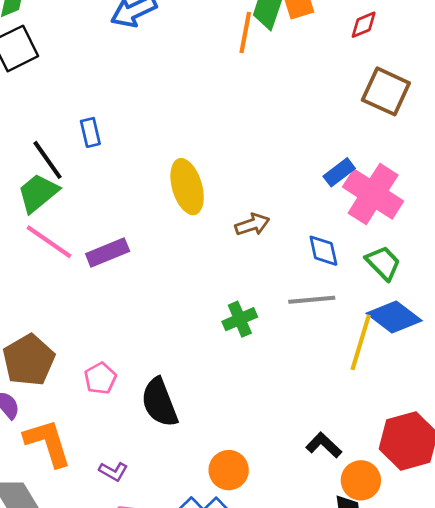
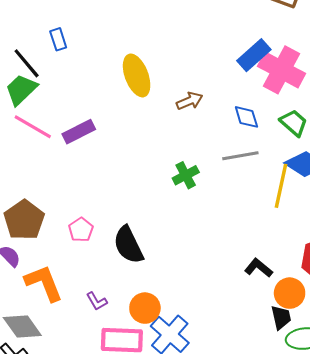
blue rectangle: (339, 172) -> (254, 55), size x1.4
orange circle: (229, 470) -> (145, 308), moved
purple L-shape: (113, 471) -> (97, 301), turned 35

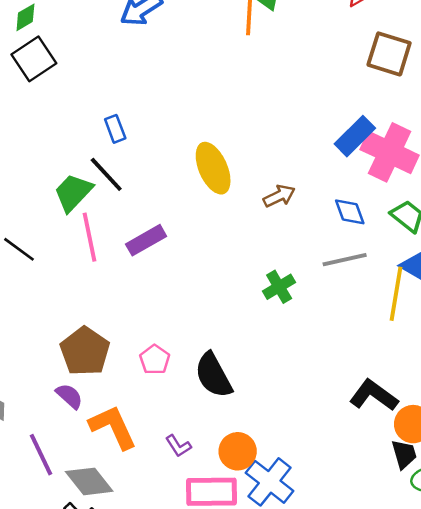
black line: (27, 63) -> (106, 174), moved
pink line: (33, 127) -> (90, 237), turned 51
black L-shape: (259, 268) -> (374, 395), size x1.4

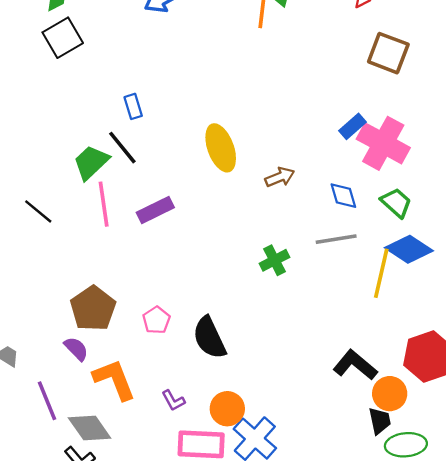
blue rectangle: (355, 136) -> (352, 126), size x0.7

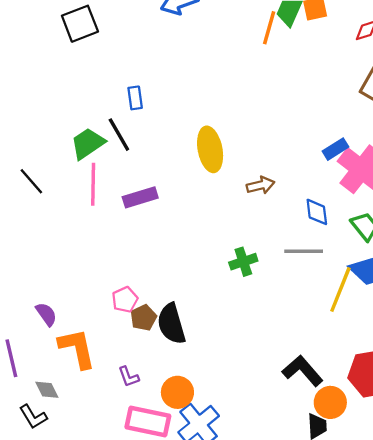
brown pentagon: (93, 309) -> (143, 318), moved, size x0.6
gray diamond: (90, 428) -> (47, 390), size x0.6

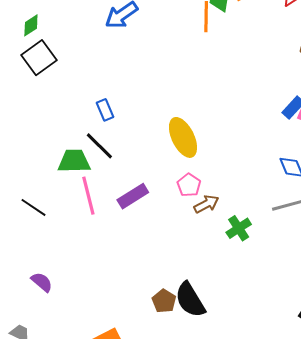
green trapezoid: (88, 144) -> (74, 161), turned 48
brown arrow: (261, 185) -> (206, 204), moved
pink pentagon: (125, 300) -> (189, 185), moved
purple semicircle: (46, 314) -> (42, 282), moved

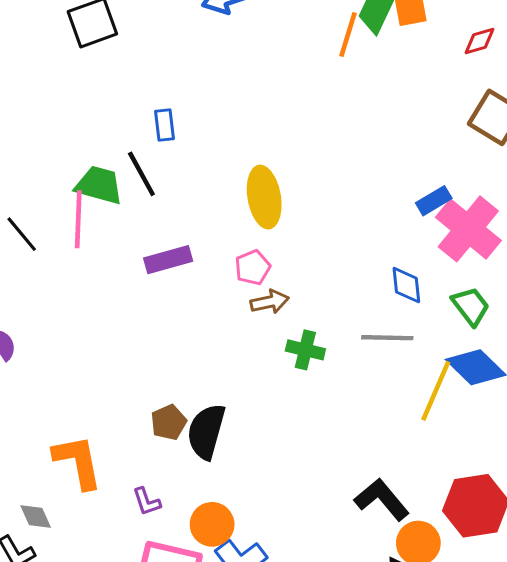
pink line: (88, 196) -> (78, 219), moved
green cross: (239, 228) -> (305, 350), turned 30
black semicircle: (190, 300) -> (206, 432), turned 30

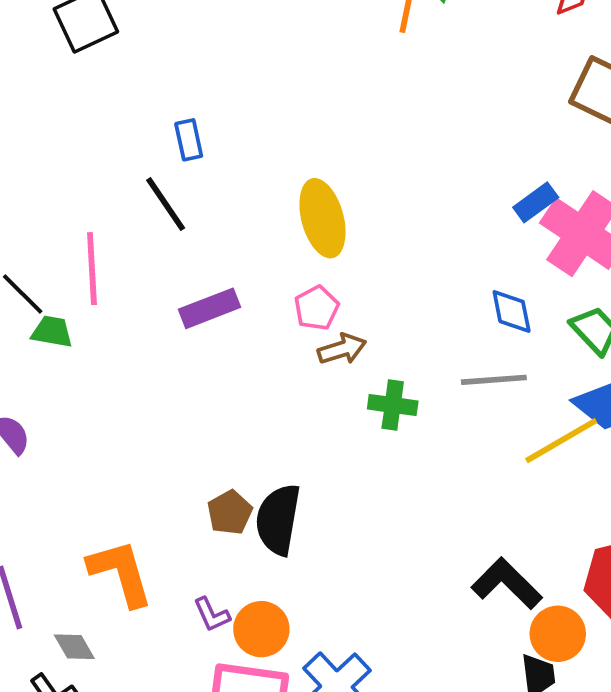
green trapezoid: (99, 185) -> (52, 332), moved, size x0.7
yellow line: (436, 391) -> (561, 441), turned 42
orange circle: (212, 524) -> (261, 629), moved

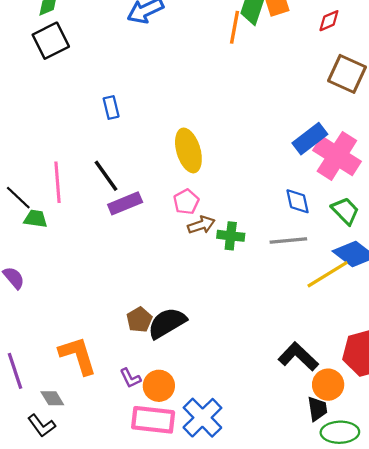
blue rectangle: (536, 202) -> (310, 139), size x1.4
black line: (166, 204) -> (106, 176), moved
green cross: (393, 405) -> (231, 236), moved
black semicircle: (278, 519) -> (167, 323), turned 51

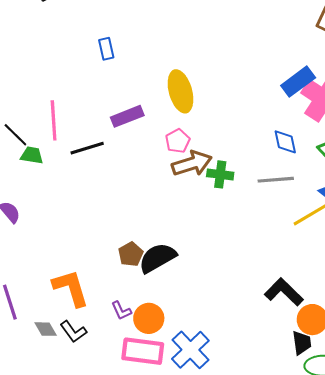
black line: (106, 176) -> (87, 148), moved, turned -72
purple rectangle: (125, 203) -> (127, 116), moved
brown arrow: (201, 225) -> (192, 163), size x1.5
black L-shape: (42, 426) -> (73, 332), moved

